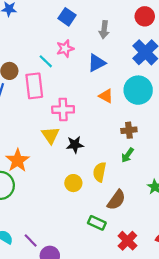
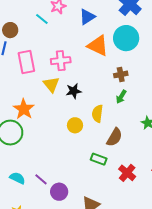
pink rectangle: (34, 86) -> (26, 62), moved
orange triangle: (106, 96) -> (98, 46), size x1.6

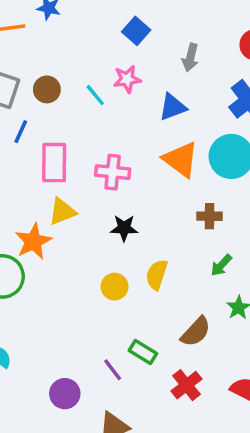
brown circle: (10, 30) -> (47, 89), moved
yellow triangle: (51, 84) -> (62, 211), moved, turned 36
green arrow: (121, 97) -> (221, 265), moved
brown semicircle: (114, 137) -> (196, 332), moved
purple line: (41, 179) -> (113, 370), moved

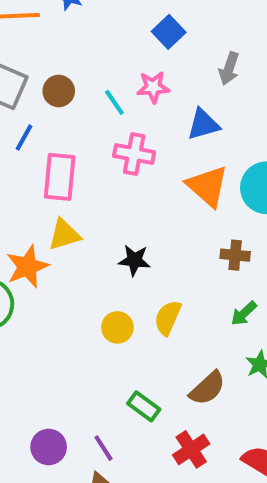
pink cross: (113, 172) -> (134, 154), moved
purple line: (113, 370) -> (104, 448), moved

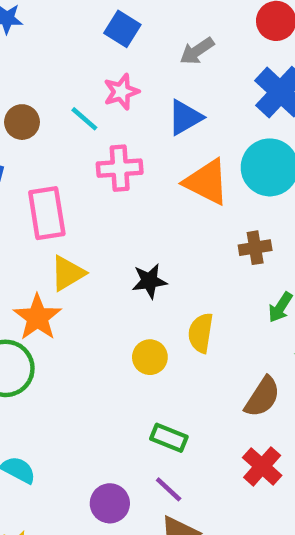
gray arrow: (229, 69) -> (197, 51), turned 52
green rectangle: (144, 406) -> (169, 438), moved

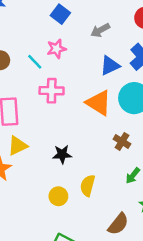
blue triangle: (185, 117) -> (110, 66), moved
brown cross: (255, 248) -> (122, 141), turned 35

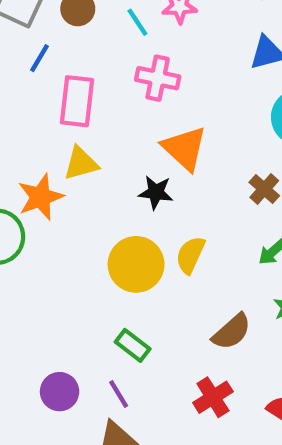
orange triangle: (99, 103) -> (184, 148), moved
yellow circle: (58, 196) -> (136, 264), size x1.6

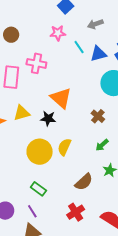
cyan line: (137, 22) -> (79, 47), moved
pink cross: (158, 78) -> (36, 63), moved
yellow triangle: (81, 163) -> (22, 113), moved

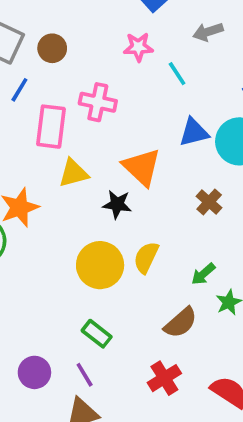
blue triangle: (98, 54) -> (194, 132), moved
yellow triangle: (22, 113) -> (74, 173), moved
green arrow: (102, 145) -> (203, 274), moved

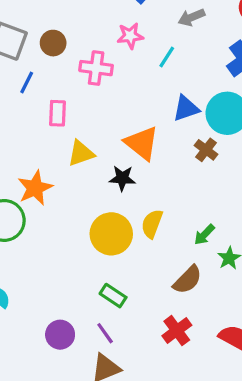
cyan line: (177, 74) -> (167, 57), turned 70
pink cross: (98, 102) -> (96, 68), moved
pink rectangle: (51, 127) -> (58, 113), size x0.7
brown cross: (209, 202) -> (206, 150), moved

